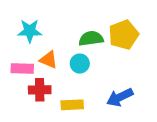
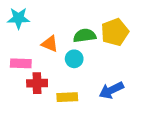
cyan star: (30, 31) -> (18, 18), moved
orange triangle: (48, 60) -> (50, 44), moved

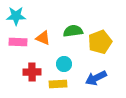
yellow pentagon: (115, 32) -> (100, 42), moved
cyan circle: (74, 59) -> (64, 64), moved
pink rectangle: (21, 63) -> (18, 42), moved

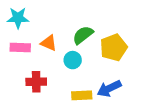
green semicircle: (73, 31) -> (83, 35), turned -30
cyan circle: (64, 64) -> (73, 60), moved
yellow rectangle: (58, 84) -> (82, 95), moved

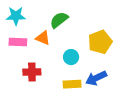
green semicircle: (83, 35) -> (59, 20), moved
cyan circle: (73, 60) -> (71, 57), moved

